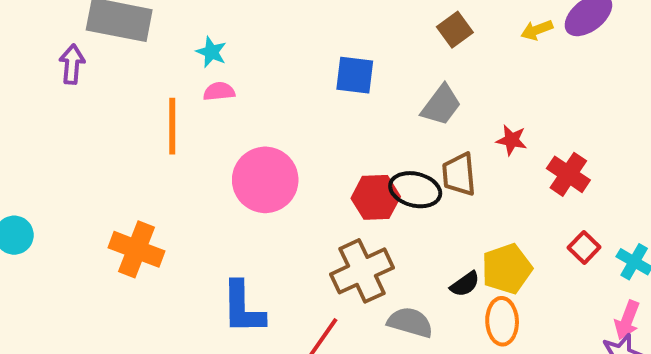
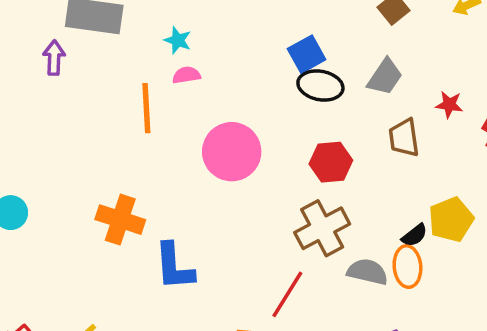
blue square: (355, 75) -> (307, 54), turned -33
black ellipse: (415, 190) -> (320, 86), moved
blue L-shape: (243, 308) -> (174, 267), moved
orange ellipse: (502, 321) -> (407, 267), moved

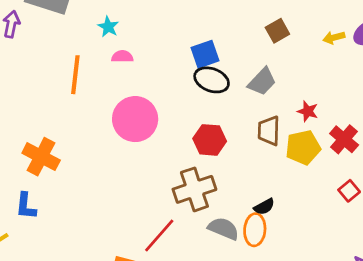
pink semicircle: (186, 75) -> (122, 57), moved
yellow pentagon: (451, 220) -> (303, 147), moved
blue L-shape: (174, 267) -> (26, 206), moved, size x0.7

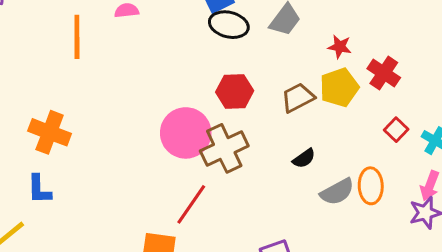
pink circle: (135, 119) -> (186, 133), moved
brown trapezoid: (269, 131) -> (298, 98), moved, turned 68
gray semicircle: (223, 229) -> (337, 192), moved, turned 136
orange ellipse: (255, 230) -> (371, 186), moved

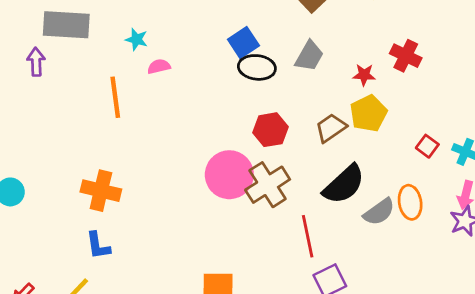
red cross: (384, 73) -> (406, 56), moved
black semicircle: (304, 158) -> (344, 184), size x2.0
red line: (191, 204) -> (308, 236), moved, turned -39

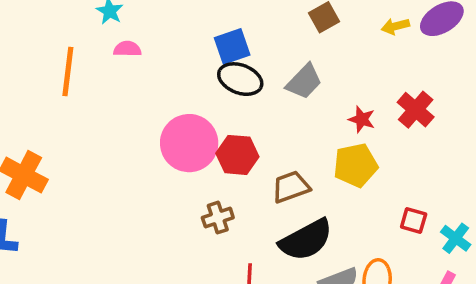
brown trapezoid: (331, 128) -> (291, 187), moved
red square: (427, 146) -> (414, 220), turned -35
pink circle: (229, 175) -> (189, 143), moved
brown cross: (268, 185) -> (218, 218), size x0.6

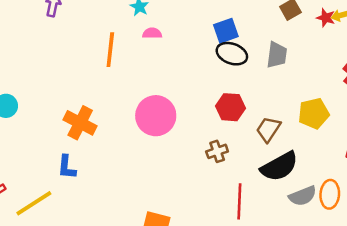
gray trapezoid: (304, 82) -> (277, 55), turned -36
red star: (362, 119) -> (326, 18), moved
pink circle: (189, 143) -> (156, 116), moved
brown trapezoid: (291, 187) -> (268, 129), turned -36

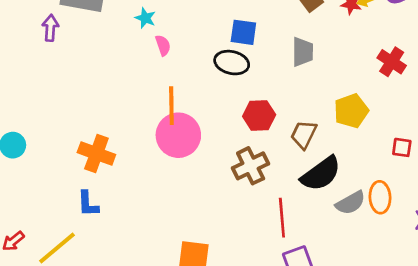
blue square: (226, 31) -> (243, 32), turned 35
pink semicircle: (152, 33) -> (163, 45), turned 78
orange line: (110, 50) -> (171, 106), moved
black ellipse: (232, 54) -> (232, 63), moved
brown cross: (217, 151) -> (251, 166), size x1.5

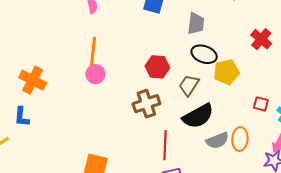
black ellipse: (232, 63) -> (204, 54), moved
pink circle: (178, 135) -> (95, 74), size x0.6

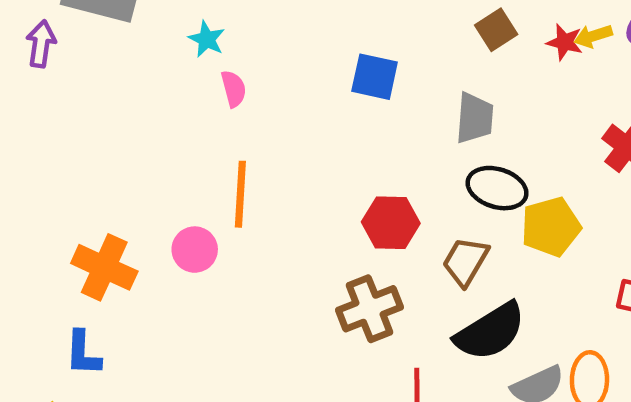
pink circle: (95, 74) -> (195, 250), moved

